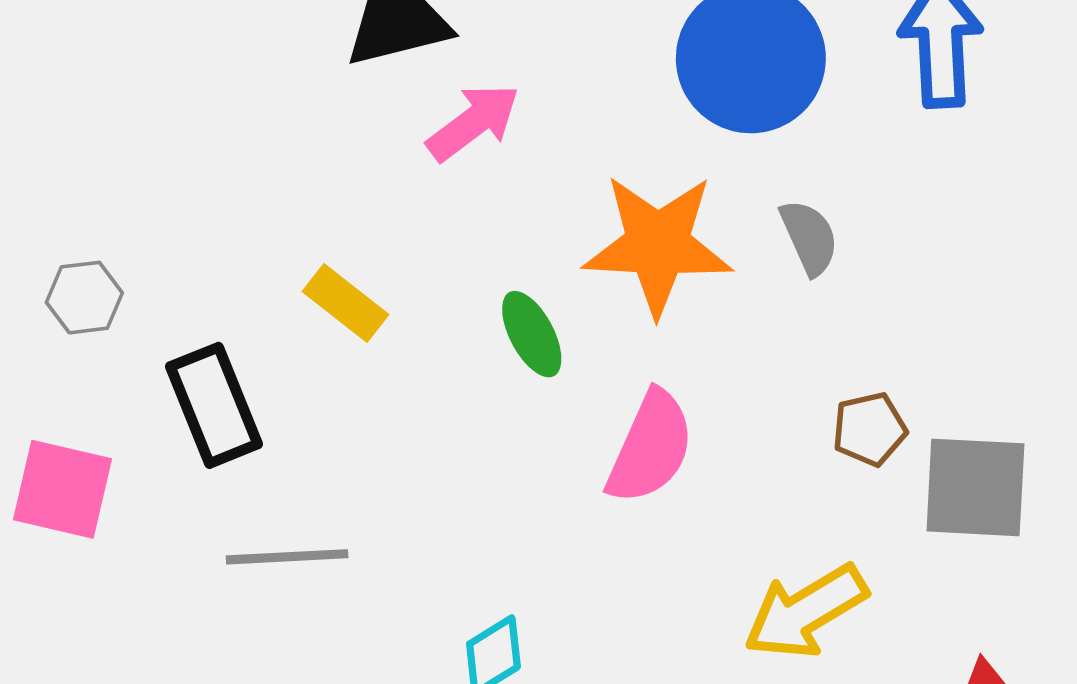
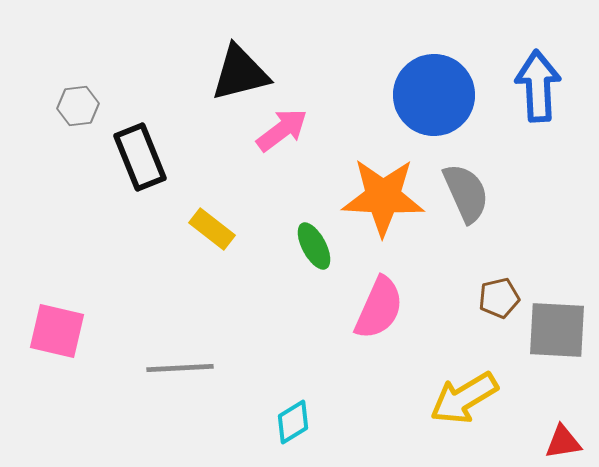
gray semicircle: (809, 237) -> (466, 193), size x1.4
gray hexagon: (84, 298) -> (78, 106), moved
black rectangle: (214, 405) -> (140, 157), moved

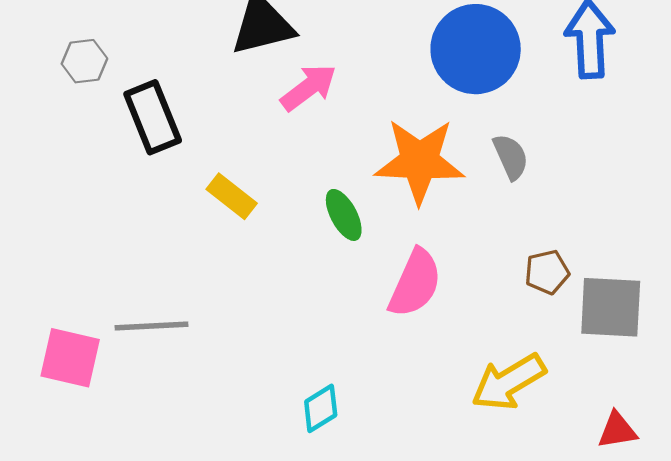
gray semicircle: (466, 193) -> (511, 157), size x0.7
pink square: (57, 331) -> (70, 358), moved
gray line: (180, 368) -> (151, 326), moved

